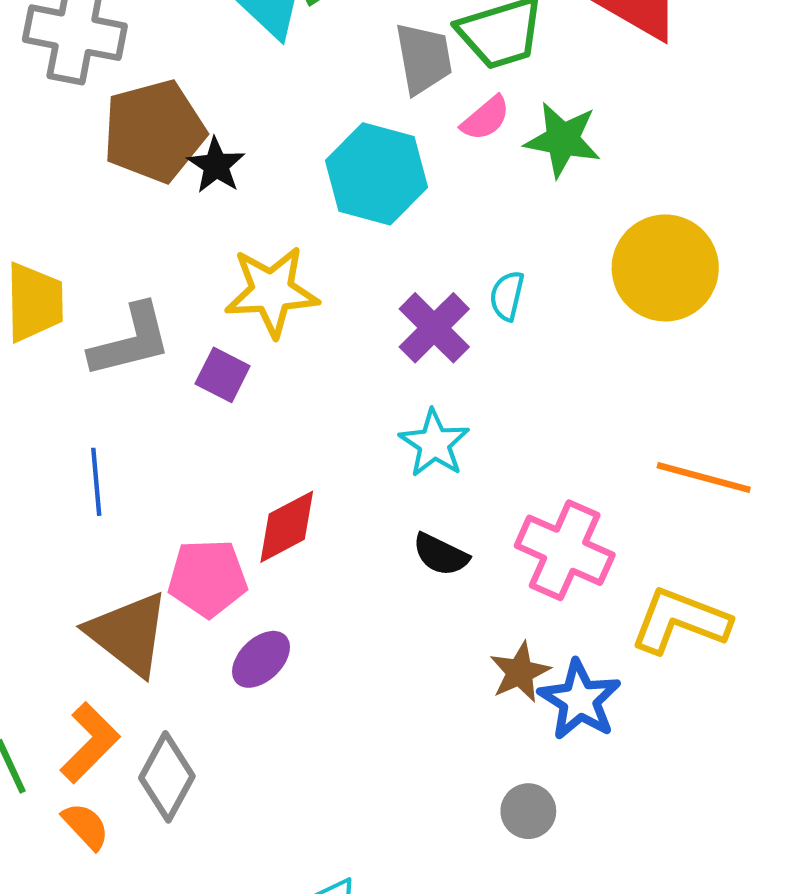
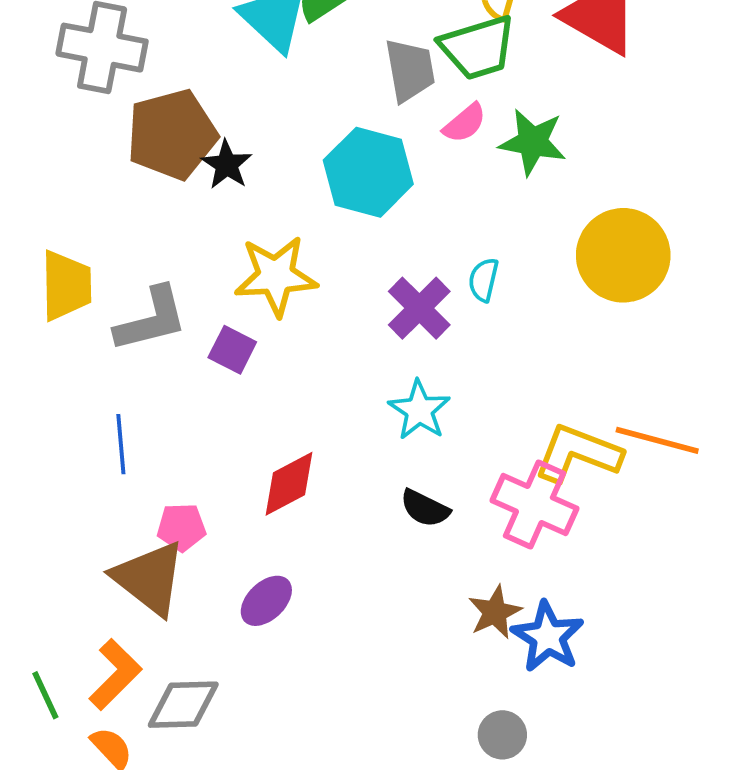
pink pentagon: (208, 578) -> (181, 527), moved, size x0.7
yellow L-shape: (680, 621) -> (578, 454), moved
gray diamond: (167, 777) -> (183, 705), turned 60

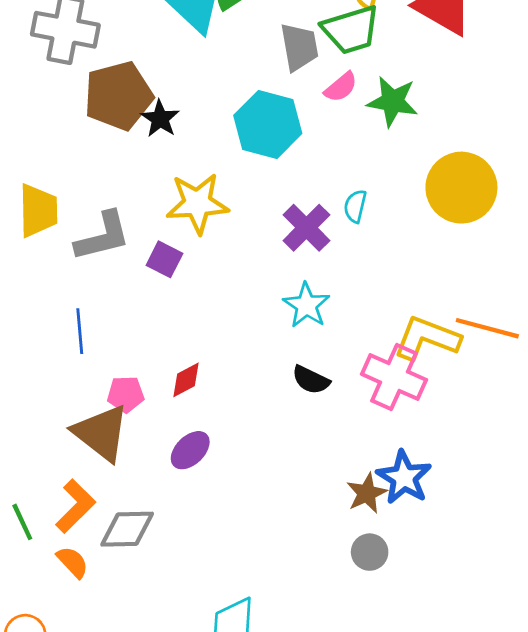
red diamond: (289, 484) -> (186, 380), moved, size x0.7
brown star: (495, 612) -> (367, 493), moved

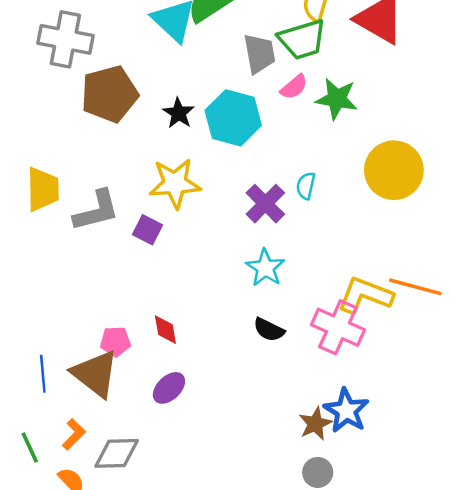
black star: (160, 119) -> (178, 113), moved
blue line: (80, 331) -> (43, 374), moved
red diamond: (186, 380) -> (165, 330), turned -72
orange L-shape: (75, 506) -> (74, 434), size x0.7

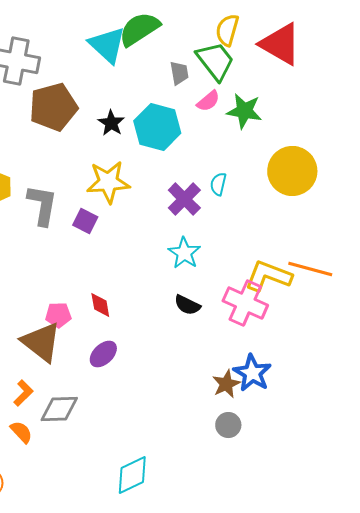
green trapezoid: (302, 39) -> (215, 61), turned -111
gray trapezoid: (259, 54) -> (179, 73), size x0.7
gray L-shape: (96, 211) -> (42, 205), turned -66

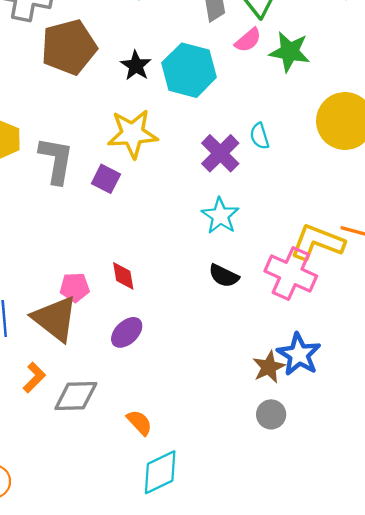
cyan semicircle: (218, 184) -> (260, 136), turned -30
orange semicircle: (21, 432) -> (139, 423), moved

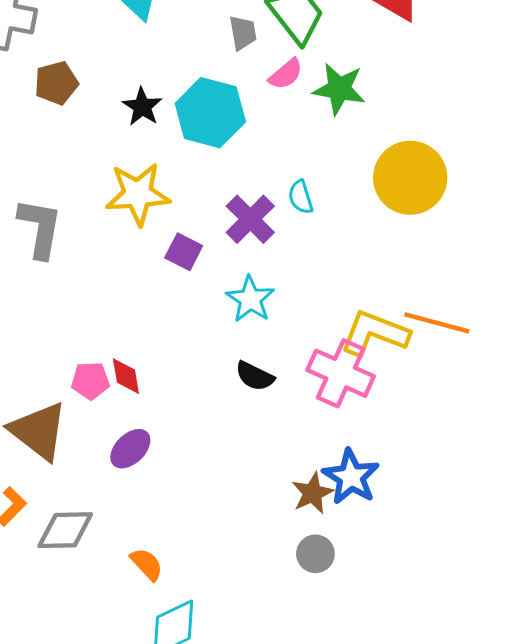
brown pentagon: (69, 47) -> (56, 83), size x0.6
purple square: (106, 179) -> (184, 252), moved
pink pentagon: (75, 287) -> (90, 381), moved

